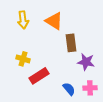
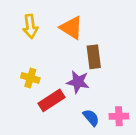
purple star: (86, 62) -> (78, 82), moved

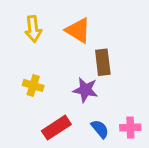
red rectangle: (51, 100) -> (56, 128), moved

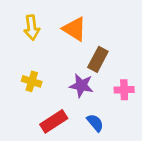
brown rectangle: (103, 62) -> (98, 59), turned 35
pink cross: (130, 128) -> (124, 90), moved

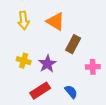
purple star: (81, 86) -> (47, 64), moved, turned 30

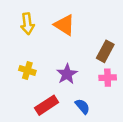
brown rectangle: (73, 44) -> (105, 51), moved
purple star: (47, 64) -> (67, 74), moved

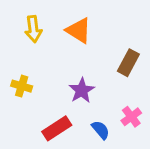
yellow cross: (27, 70) -> (22, 86), moved
pink cross: (108, 78) -> (131, 117), moved, turned -35

